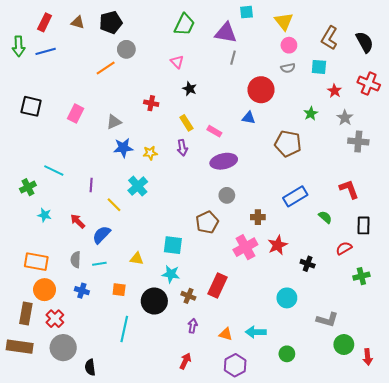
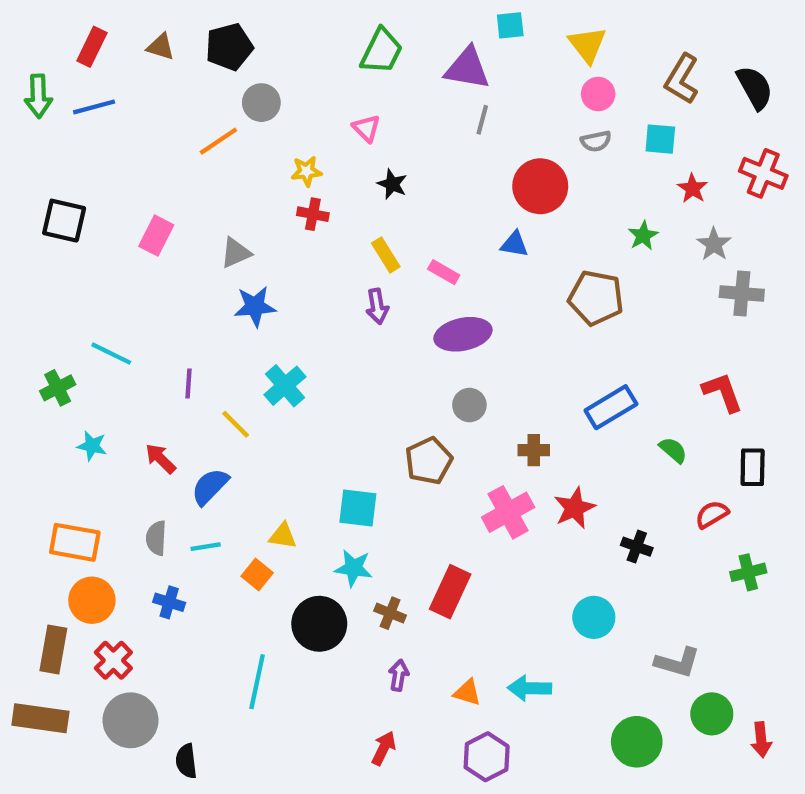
yellow star: (150, 153) -> (306, 171), moved
orange square: (119, 290) -> (257, 574), moved, turned 32
green circle: (287, 354) -> (637, 742), moved, size x1.5

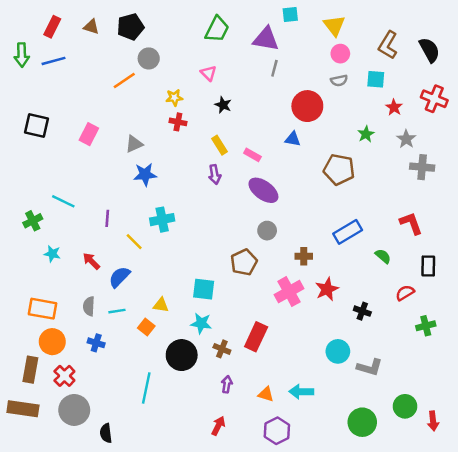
purple ellipse: (463, 334) -> (263, 190), turned 48
cyan cross: (285, 386) -> (162, 220), turned 30
gray L-shape: (677, 662) -> (370, 367), moved

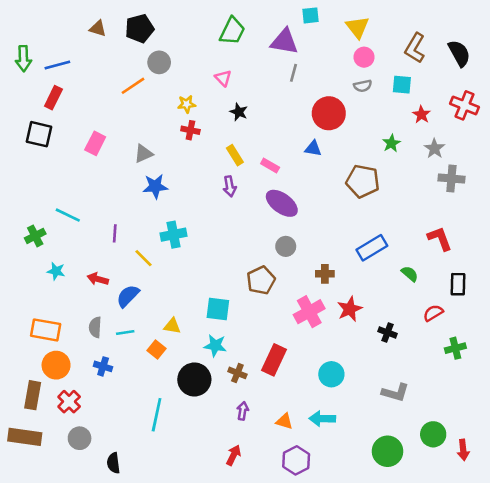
red rectangle: (52, 27) -> (53, 98), moved
red arrow: (91, 261) -> (98, 279), turned -30
cyan circle: (338, 351) -> (331, 374), moved
gray circle: (74, 410) -> (80, 438), size x0.7

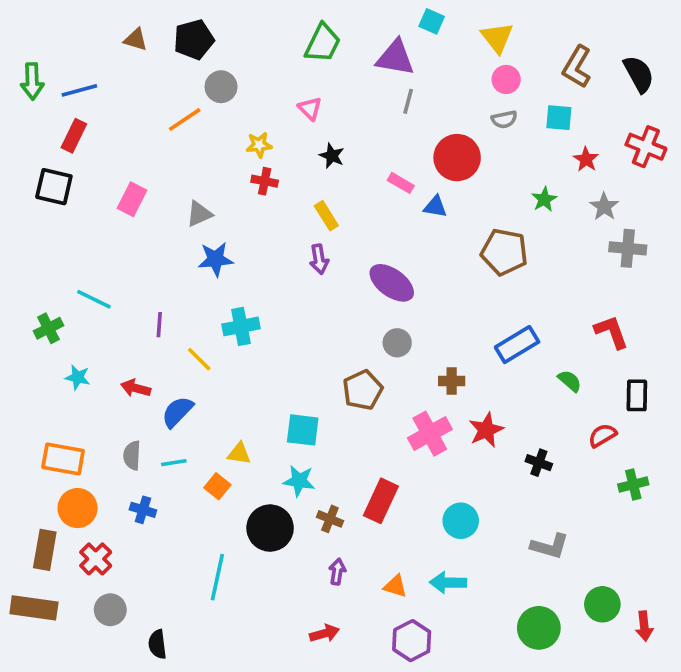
cyan square: (311, 15) -> (432, 21), turned 30
pink rectangle: (270, 165) -> (401, 183), moved
red arrow: (234, 455) -> (325, 633), turned 48

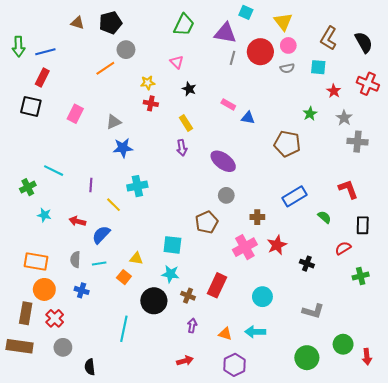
red circle: (457, 158) -> (260, 52), moved

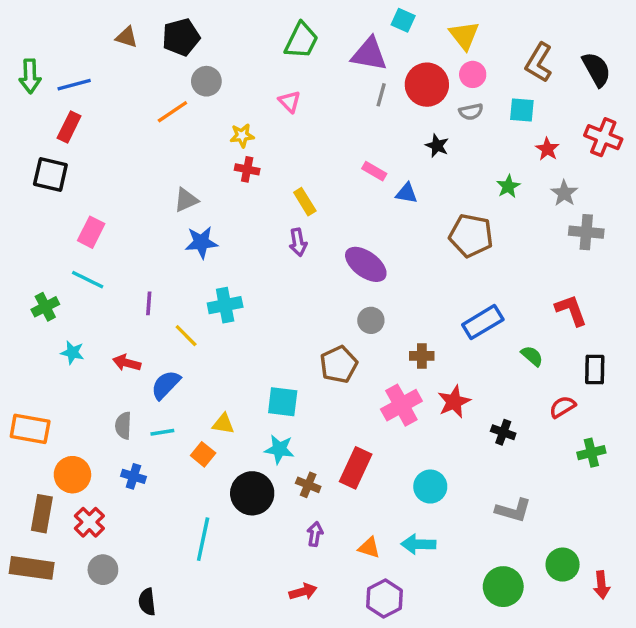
black star: (189, 89) -> (437, 146), moved
pink rectangle: (75, 114) -> (91, 232), moved
orange rectangle: (36, 262) -> (30, 429), moved

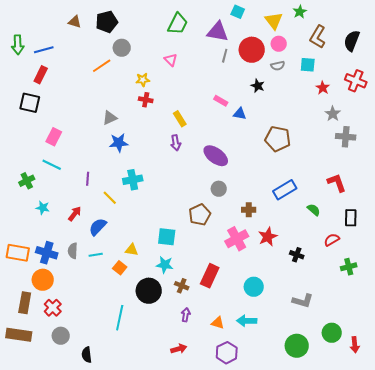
black semicircle: (596, 69) -> (352, 41), turned -130
green star: (508, 186) -> (300, 12), moved
red arrow: (127, 363) -> (75, 214), turned 112
blue cross: (133, 476) -> (47, 253), moved, size x1.5

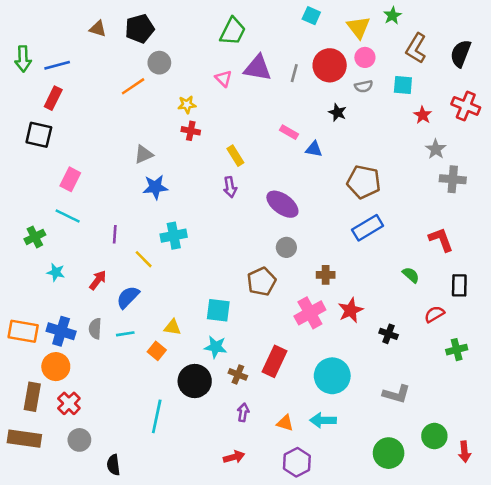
purple triangle: (218, 32) -> (258, 68), moved
blue rectangle: (285, 190) -> (368, 228), moved
cyan circle: (254, 287) -> (332, 376), size x1.4

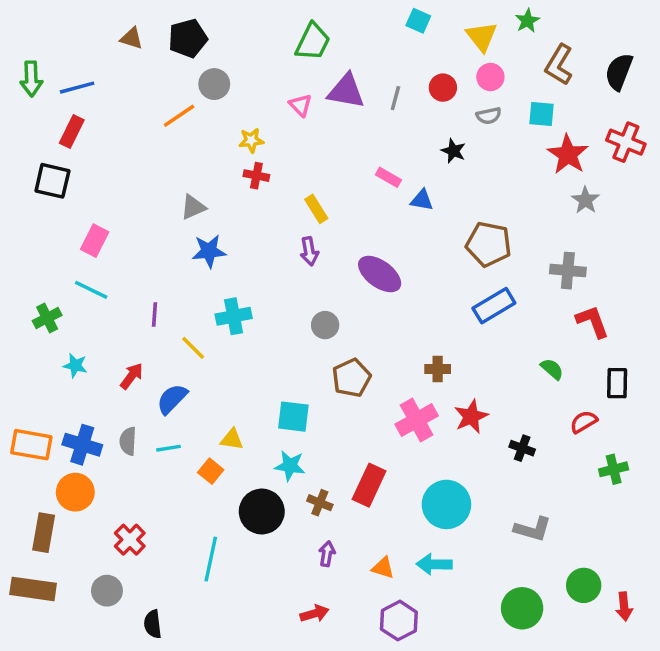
red circle: (330, 65) -> (443, 88), size x0.6
red star: (423, 115) -> (568, 154), size x1.6
gray cross: (453, 179) -> (568, 271), moved
gray circle: (286, 247) -> (325, 325), moved
red cross: (69, 403) -> (130, 540), moved

